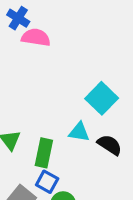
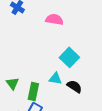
pink semicircle: (36, 37) -> (54, 19), moved

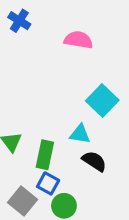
black semicircle: (74, 86) -> (94, 161), moved

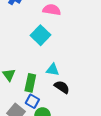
cyan square: (102, 100) -> (40, 35), moved

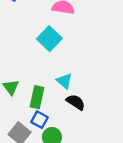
cyan triangle: (53, 70) -> (64, 81), turned 32

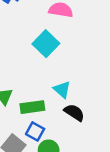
green rectangle: (37, 97) -> (32, 107), turned 70

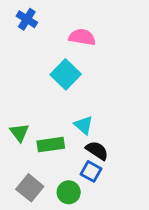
blue square: (35, 131) -> (91, 171), moved

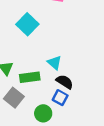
cyan square: (66, 74) -> (27, 24), moved
gray square: (30, 188) -> (14, 98), moved

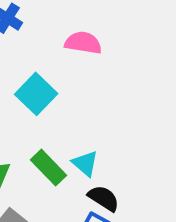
green rectangle: (30, 77) -> (48, 168), moved, turned 54

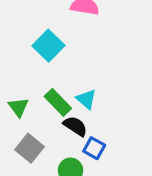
black semicircle: (104, 198) -> (75, 126), moved

